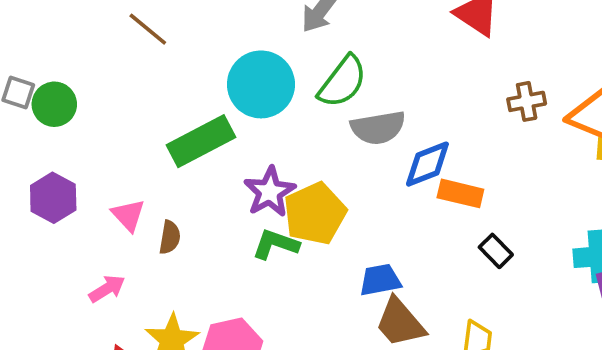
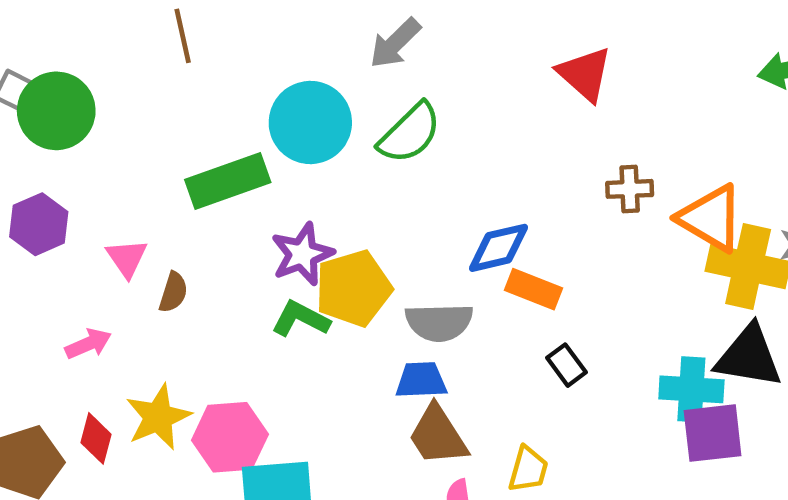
brown line: (148, 29) -> (183, 36), turned 30
green circle: (54, 104) -> (56, 111), size x1.4
gray semicircle: (378, 128) -> (439, 322), moved

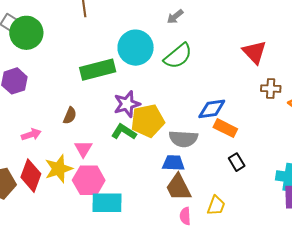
gray arrow: (395, 43) -> (175, 17), size x0.7
red triangle: (585, 74) -> (255, 52), moved
pink triangle: (127, 258) -> (83, 149), moved
red diamond: (96, 438) -> (31, 176), size x1.5

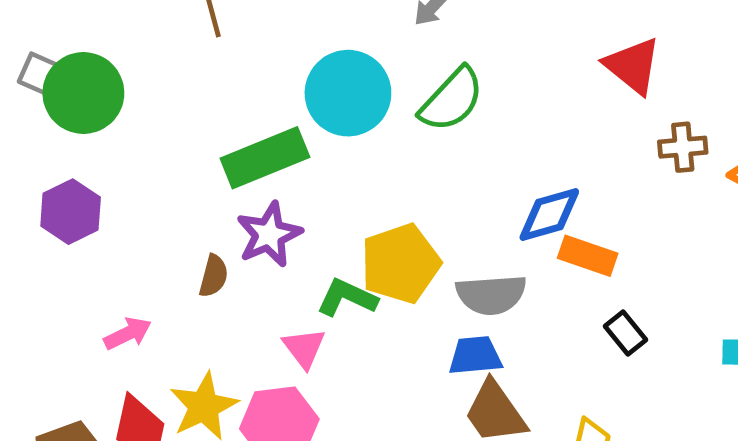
purple star: (127, 104) -> (269, 234), moved
pink triangle: (83, 149) -> (304, 348), moved

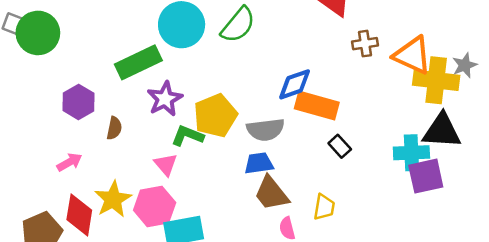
purple hexagon: (71, 212) -> (78, 102), moved
purple star: (269, 234) -> (165, 99), moved
orange rectangle: (588, 256) -> (317, 105), size x1.4

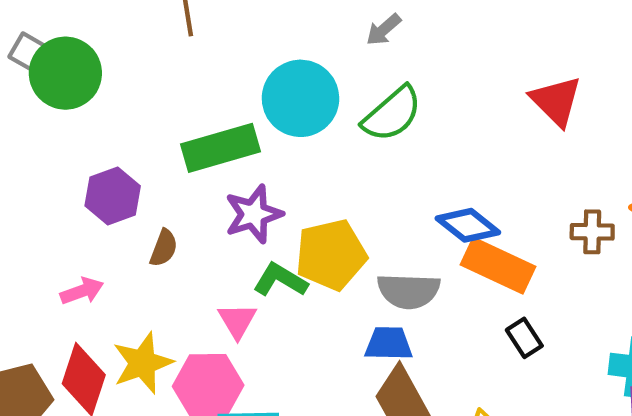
brown cross: (365, 44) -> (592, 232), moved
blue diamond: (295, 84) -> (468, 225), turned 48

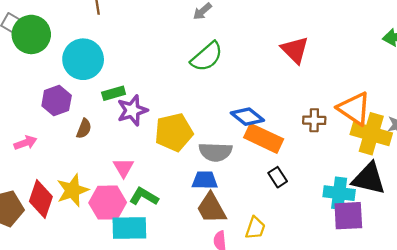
cyan circle: (300, 98) -> (83, 59), moved
green rectangle: (221, 148) -> (114, 93), moved, size x0.6
green L-shape: (280, 280) -> (144, 196), moved
pink arrow: (82, 291) -> (25, 143), moved

